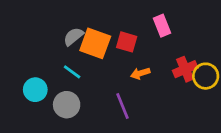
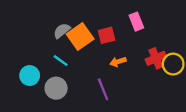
red square: (127, 42) -> (107, 35), turned -30
orange square: (95, 43) -> (80, 36), turned 35

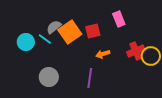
cyan line: (61, 61) -> (45, 39), moved
cyan circle: (30, 76) -> (26, 42), moved
purple line: (103, 89) -> (90, 78), turned 30

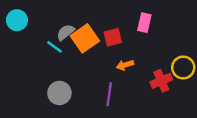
pink rectangle: (119, 19) -> (144, 23), turned 35
cyan circle: (26, 42) -> (17, 20), moved
red cross: (136, 51) -> (161, 81), moved

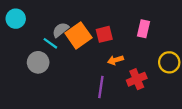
pink rectangle: (144, 23) -> (143, 29), moved
red cross: (161, 81) -> (137, 79), moved
gray circle: (59, 93) -> (38, 62), moved

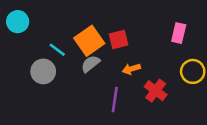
pink rectangle: (143, 29) -> (179, 33), moved
gray semicircle: (61, 30) -> (90, 64), moved
red cross: (137, 79) -> (156, 91), turned -30

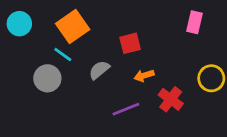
pink rectangle: (179, 33) -> (194, 22), moved
orange square: (89, 41) -> (73, 26), moved
purple line: (115, 100) -> (126, 109), turned 60

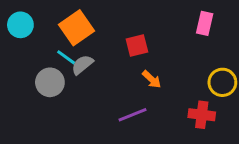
gray semicircle: (99, 70) -> (82, 65), moved
orange arrow: (144, 76) -> (152, 79), turned -120
red cross: (171, 99) -> (202, 115), moved, turned -30

